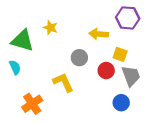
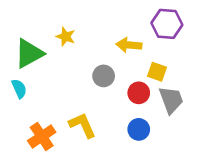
green triangle: (23, 40) -> (29, 53), turned -45
yellow L-shape: (63, 82) -> (82, 125), moved
blue circle: (121, 103) -> (139, 129), moved

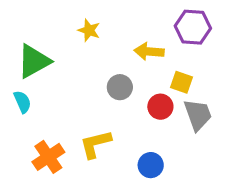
yellow star: (66, 37) -> (89, 30), moved
yellow L-shape: (82, 125) -> (95, 144), turned -80
blue circle: (139, 129) -> (151, 165), moved

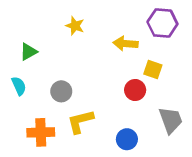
green triangle: (34, 61) -> (28, 52), size x0.6
gray circle: (120, 87) -> (61, 91), moved
gray trapezoid: (198, 115) -> (171, 120), moved
orange cross: (48, 157) -> (41, 132), turned 32

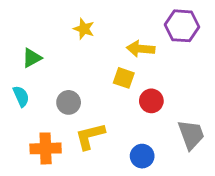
yellow square: (153, 69) -> (124, 78), moved

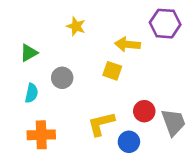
cyan semicircle: (21, 96) -> (32, 93), moved, turned 36
red circle: (151, 101) -> (144, 111), moved
gray circle: (69, 102) -> (62, 78), moved
yellow L-shape: (90, 136) -> (101, 124), moved

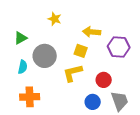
purple hexagon: (165, 24) -> (119, 47), moved
gray circle: (62, 78) -> (45, 56), size x1.5
gray trapezoid: (173, 122) -> (120, 101), moved
yellow L-shape: (101, 124) -> (73, 73), moved

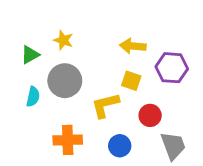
yellow star: (55, 19) -> (63, 40), moved
yellow square: (81, 51) -> (131, 81), moved
orange cross: (30, 97) -> (68, 140), moved
blue circle: (93, 102) -> (120, 146), moved

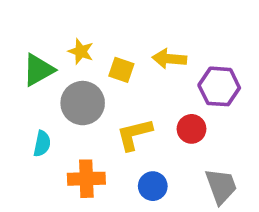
green triangle: (30, 55) -> (38, 70), size x1.4
yellow square: (131, 81) -> (121, 70), moved
cyan semicircle: (33, 97) -> (42, 144), moved
red circle: (150, 115) -> (191, 129), moved

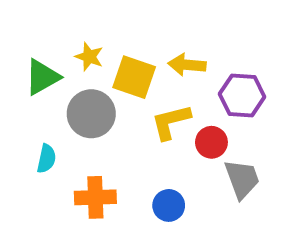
yellow square: (121, 70) -> (134, 77), size x1.5
yellow L-shape: (134, 134) -> (171, 122), moved
gray trapezoid: (221, 186) -> (242, 179), moved

